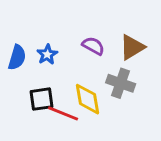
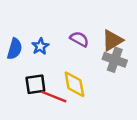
gray cross: (121, 83) -> (115, 60), moved

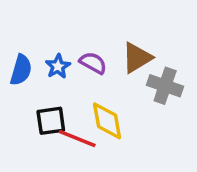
purple semicircle: (79, 39) -> (93, 63), moved
brown triangle: (112, 40) -> (137, 58), moved

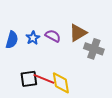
black square: (51, 121) -> (29, 79), moved
yellow diamond: (107, 121) -> (61, 83), moved

